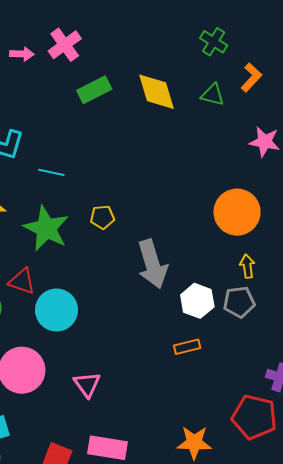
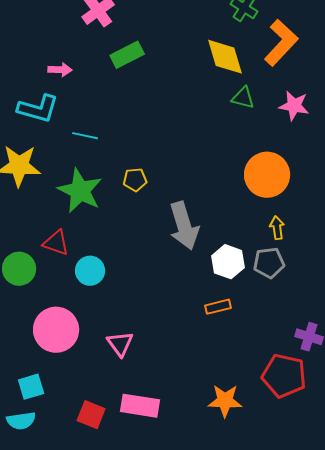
pink arrow: (22, 54) -> (60, 70), moved
orange L-shape: (251, 77) -> (281, 43), size x1.6
yellow diamond: (156, 92) -> (225, 57), moved
green triangle: (213, 95) -> (243, 98), moved
cyan circle: (57, 310) -> (90, 271), size x0.7

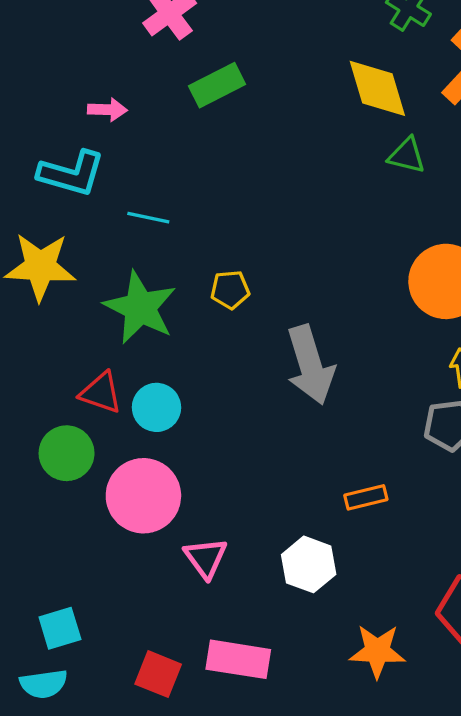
white hexagon: (228, 262) -> (309, 564), moved
green circle: (19, 269) -> (67, 453), moved
cyan circle: (90, 271) -> (156, 407), moved
pink circle: (56, 330) -> (143, 496), moved

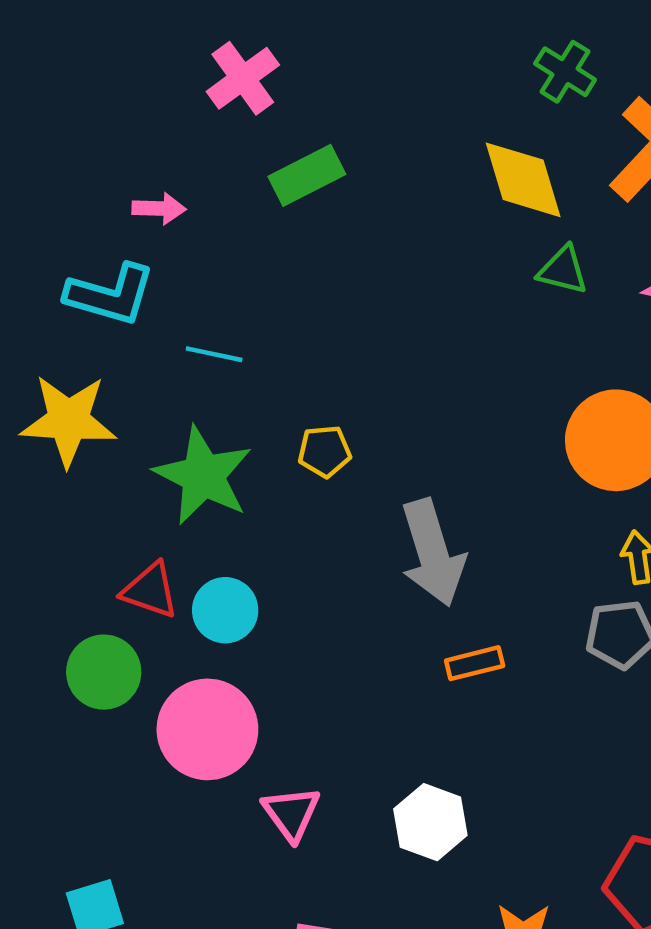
orange rectangle: (366, 497) -> (475, 663), moved

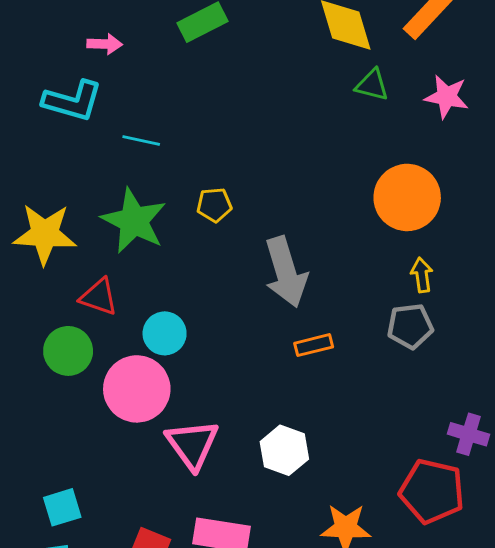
yellow star: (68, 420) -> (45, 234), moved
cyan circle: (225, 610) -> (165, 333), moved
pink triangle: (291, 813) -> (192, 444), size x1.4

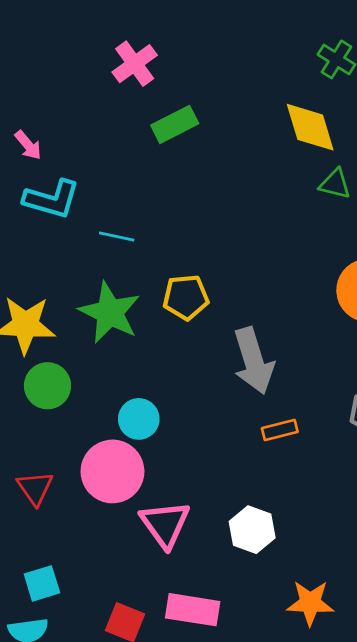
pink arrow: (105, 44) -> (28, 145), moved, turned 48
yellow pentagon: (214, 205) -> (186, 297), size x1.4
red triangle: (99, 297) -> (35, 488), moved, turned 36
green circle: (68, 351) -> (47, 386), moved

